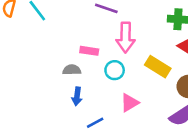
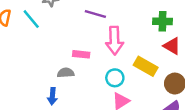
cyan circle: (115, 70) -> (115, 78), moved
blue arrow: (77, 96) -> (52, 96), moved

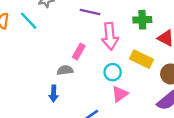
green cross: (163, 21) -> (142, 20), moved
pink rectangle: (81, 54) -> (79, 52), turned -63

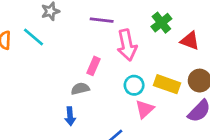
green cross: (142, 20) -> (161, 23), turned -30
yellow rectangle: (141, 59) -> (167, 84), moved

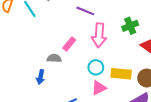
yellow rectangle: (167, 84) -> (121, 74), turned -30

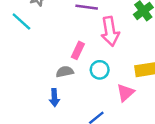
cyan circle: (96, 67) -> (100, 70), moved

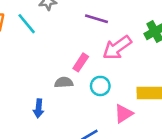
pink arrow: (110, 31) -> (117, 48), turned 56
blue arrow: (54, 98) -> (39, 108), moved

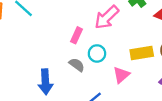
gray semicircle: (64, 82) -> (77, 65), moved, turned 49
blue arrow: (39, 108) -> (45, 82), size x1.5

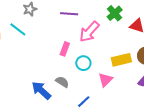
gray semicircle: (77, 65) -> (62, 82), moved
blue arrow: (45, 82) -> (41, 90), turned 140

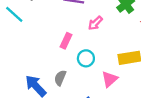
pink arrow: (89, 32) -> (95, 23), size x0.6
gray semicircle: (62, 82) -> (60, 78), turned -104

